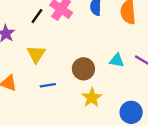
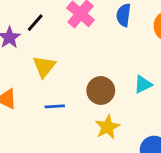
black line: (37, 16) -> (35, 23), moved
cyan triangle: (117, 60) -> (143, 84), turned -42

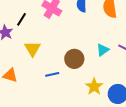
blue line: (55, 106) -> (52, 74), moved
yellow star: (107, 127) -> (94, 87), moved

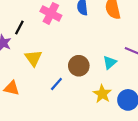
cyan triangle: (103, 50) -> (110, 62), moved
blue line: (52, 74) -> (56, 84), turned -32

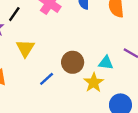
cyan triangle: (110, 62) -> (106, 63), turned 40
yellow star: (102, 94) -> (94, 83), moved

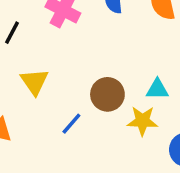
yellow star: (94, 83) -> (142, 121), turned -30

